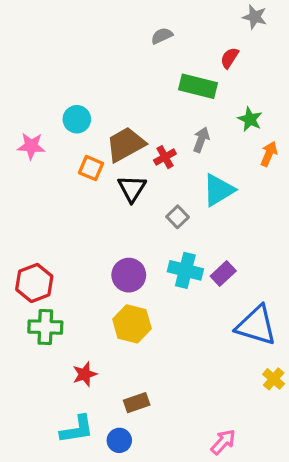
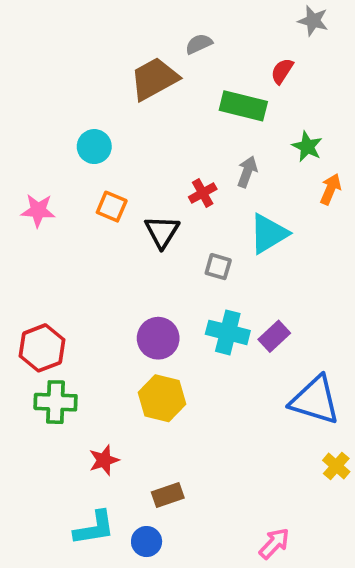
brown trapezoid: (126, 144) -> (154, 79), moved
pink star: (31, 146) -> (38, 210), moved
gray square: (178, 217) -> (218, 267), turned -30

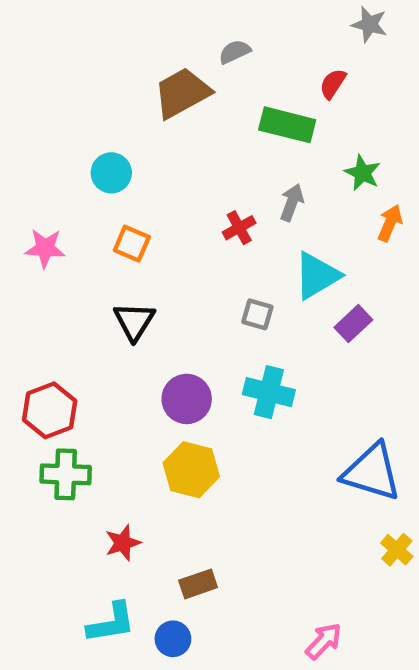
black triangle: (162, 232) -> (134, 321), moved
purple rectangle: (274, 336) -> (353, 324), moved

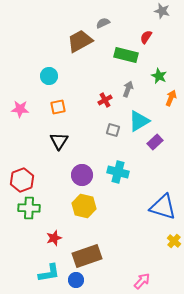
orange square: (132, 244) -> (58, 107), turned -35
gray square: (257, 314) -> (113, 130), moved
brown rectangle: (198, 584) -> (87, 256), size x1.8

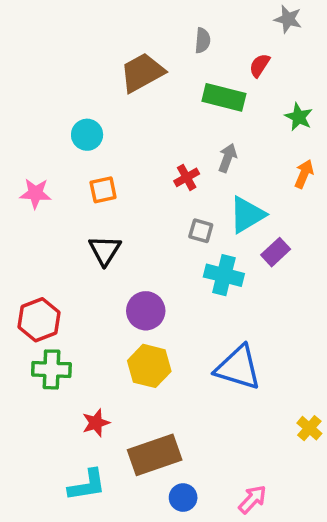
gray semicircle: (103, 23) -> (203, 40), moved, turned 120
green star: (159, 76) -> (299, 117), moved
cyan cross: (118, 172) -> (224, 275), moved
blue triangle: (163, 207) -> (238, 368), moved
blue circle: (76, 280) -> (183, 498), moved

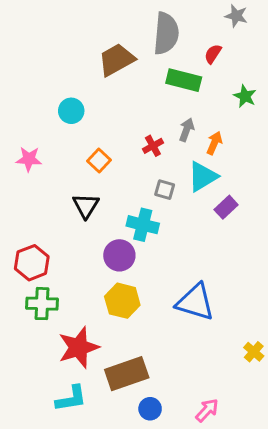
gray semicircle: (203, 40) -> (166, 33), size x2.0
orange arrow: (304, 174) -> (214, 143), moved
orange square: (103, 190) -> (99, 160), moved, turned -35
cyan cross: (224, 275) -> (143, 225), moved
red star: (96, 423) -> (79, 347), size x1.8

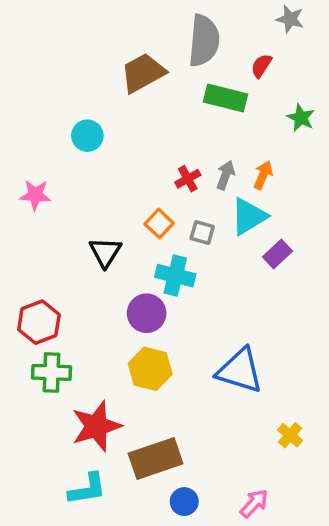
gray arrow: (187, 130) -> (225, 175), moved
orange square: (99, 160) -> (159, 224), moved
yellow cross: (254, 352) -> (290, 435), moved

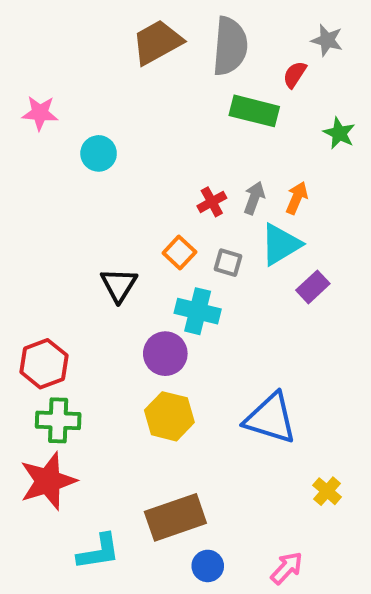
gray star: (290, 19) -> (327, 40), moved
brown trapezoid: (143, 73) -> (157, 42), moved
pink star: (35, 195) -> (40, 113), moved
red star: (96, 426) -> (48, 481), moved

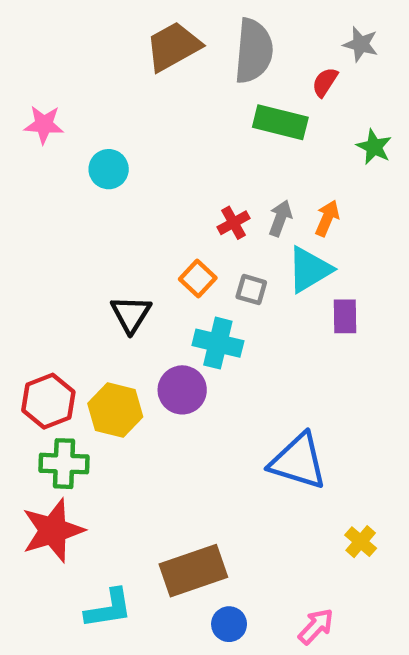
purple rectangle: (313, 287) -> (345, 316), turned -48
yellow hexagon: (169, 416) -> (115, 410), moved

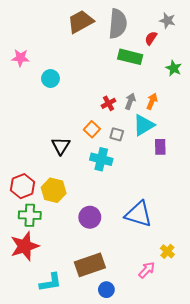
purple circle: (182, 390) -> (90, 217), moved
pink arrow: (316, 626) -> (147, 270), moved

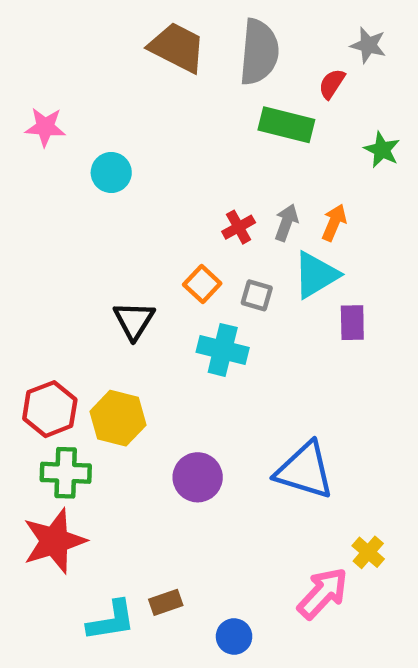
brown trapezoid: (81, 22) -> (177, 47), turned 56
brown rectangle: (90, 265) -> (166, 602), moved, size x0.5
pink arrow: (147, 270) -> (323, 593), size x1.4

